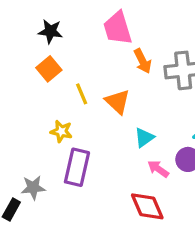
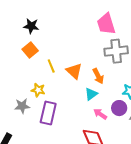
pink trapezoid: (118, 28) -> (106, 24), moved
orange arrow: (143, 61) -> (98, 76), moved
gray star: (33, 188) -> (22, 106), moved

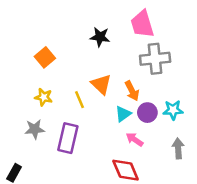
black star: (31, 26) -> (100, 37), moved
yellow line: (51, 66) -> (79, 100), moved
yellow star: (38, 90) -> (44, 97), moved
purple circle: (119, 108) -> (147, 113), moved

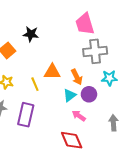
black star: (100, 37) -> (31, 34), moved
orange triangle: (101, 84) -> (52, 72), turned -42
cyan star: (173, 110) -> (109, 78), moved

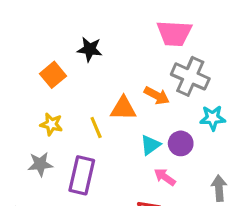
pink trapezoid: (85, 24) -> (174, 33), turned -70
gray cross: (95, 51) -> (190, 76), turned 30
orange arrow: (77, 77) -> (157, 96), moved, turned -35

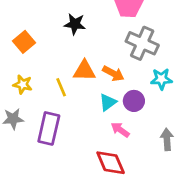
black star: (90, 49) -> (75, 24), moved
orange arrow: (157, 96) -> (113, 73), moved

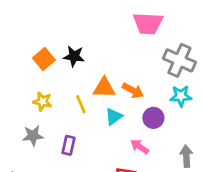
black star: (75, 24) -> (74, 56), moved
gray cross: (142, 43) -> (179, 60), moved
cyan triangle: (108, 102) -> (114, 116), moved
purple rectangle: (49, 128) -> (69, 145), size x0.6

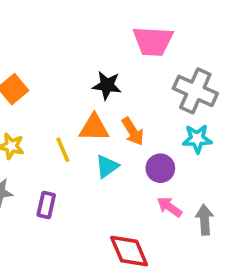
black star: (74, 56) -> (107, 85), moved
orange arrow: (133, 90) -> (133, 131), turned 30
pink arrow: (140, 147) -> (170, 207), moved

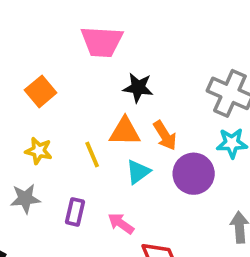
pink trapezoid: (153, 41) -> (102, 42), moved
purple circle: (160, 168) -> (194, 174), size x1.4
pink arrow: (170, 207) -> (121, 223), moved

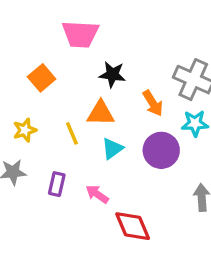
orange square: (41, 91) -> (42, 78), moved
orange arrow: (165, 135) -> (153, 103), moved
yellow star: (39, 151) -> (25, 130), turned -30

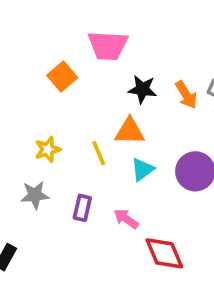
orange square: (42, 78) -> (62, 77), moved
orange arrow: (153, 103) -> (186, 95), moved

